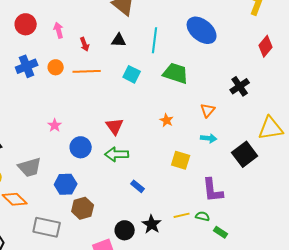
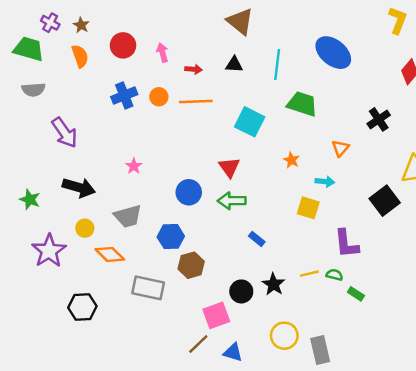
red arrow: (85, 44) -> (194, 69), turned -64
cyan square: (132, 74) -> (250, 122), moved, size x1.4
pink star: (55, 125) -> (134, 166), moved
cyan arrow: (209, 138) -> (325, 182), moved

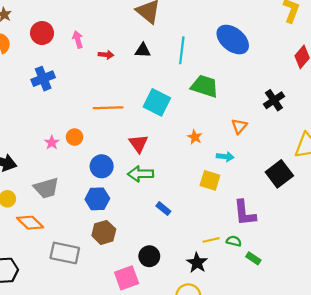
orange circle: (159, 97) -> (75, 137), moved
orange line: (196, 102) -> (108, 108), moved
blue hexagon: (171, 237) -> (97, 199), moved
black star: (274, 284) -> (197, 263), moved

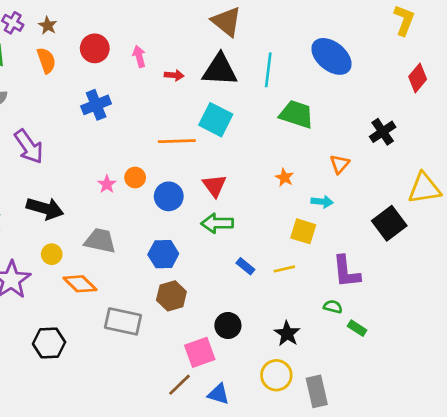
black triangle: (143, 50) -> (220, 70), size x1.8
cyan square: (157, 102) -> (216, 120), moved
blue circle: (102, 166) -> (169, 196), moved
gray trapezoid: (46, 188) -> (100, 241), turned -152
yellow line: (211, 240) -> (284, 269), moved

